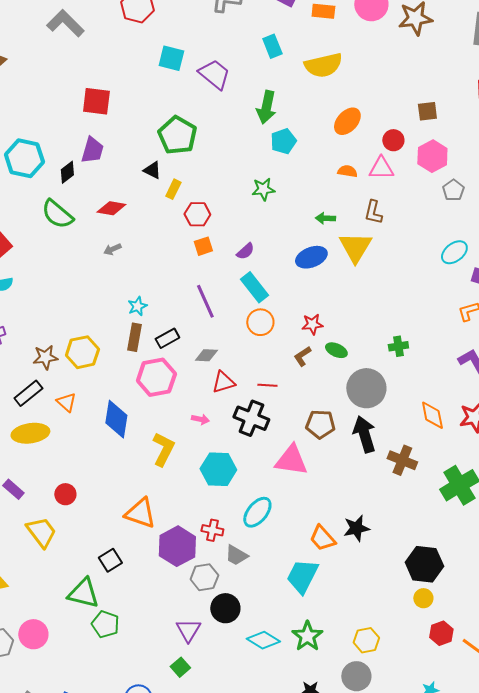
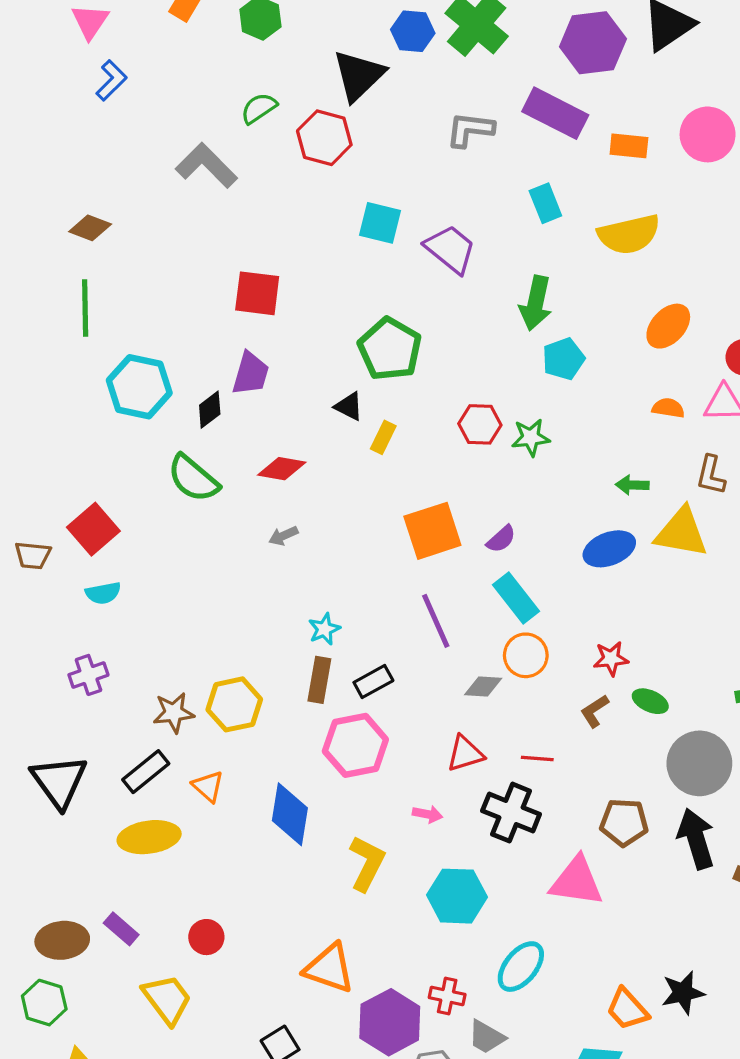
red hexagon: (197, 214) -> (480, 424), moved
orange square: (203, 246) -> (432, 531), size x1.8
yellow triangle: (355, 247) -> (681, 532), turned -51
gray diamond: (206, 355) -> (483, 686), moved

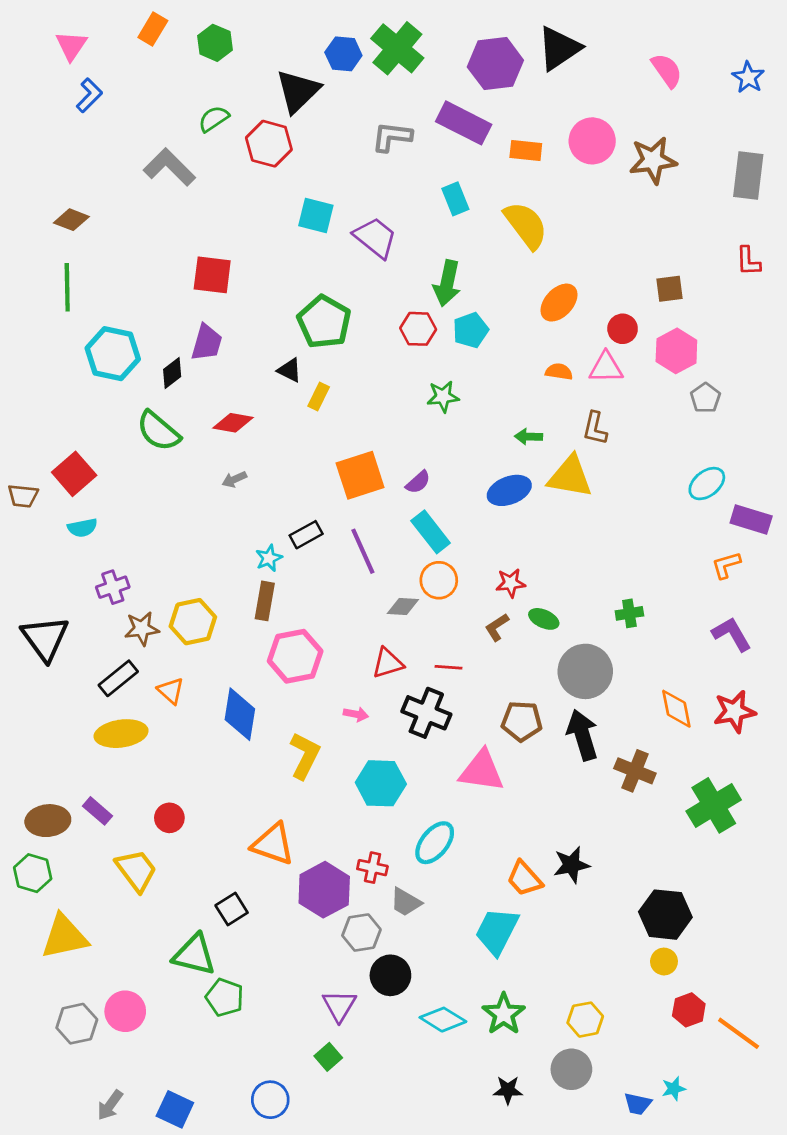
yellow semicircle: (629, 234) -> (526, 225), turned -114
red hexagon: (480, 424) -> (418, 329), moved
purple cross: (88, 675) -> (113, 587), moved
black rectangle: (373, 682) -> (306, 535), moved
black triangle: (59, 781) -> (45, 638), moved

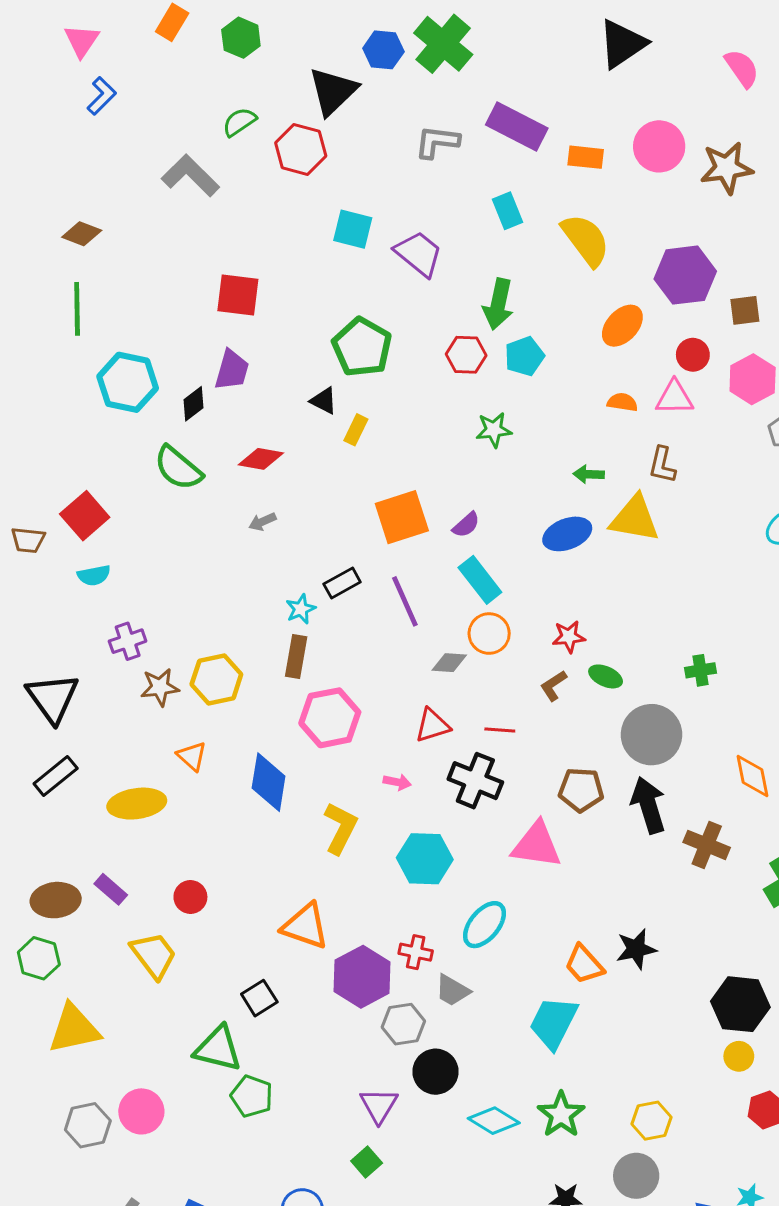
purple hexagon: (495, 64) -> (685, 275), moved
black rectangle: (118, 678) -> (56, 776), moved

